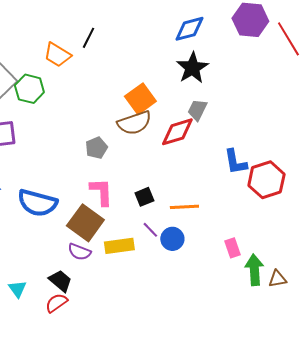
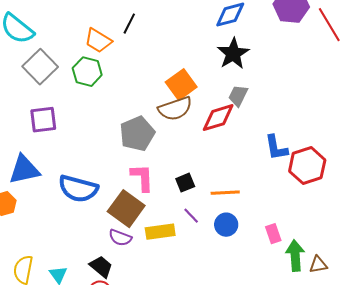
green hexagon: (29, 89) -> (87, 72), moved
gray pentagon: (96, 148) -> (137, 134), size x1.6
blue circle: (172, 239) -> (226, 225), moved

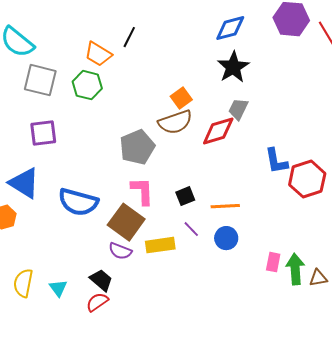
gray square: (40, 67) -> (40, 80), turned -32
orange square: (181, 85) -> (181, 98), size x0.7
blue triangle: (24, 170) -> (24, 183), turned 44
pink rectangle: (273, 234) -> (273, 262), moved, turned 30

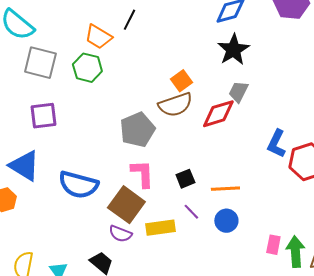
blue L-shape: (276, 161) -> (276, 144), turned 36

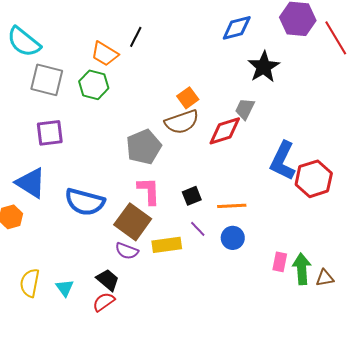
black star: (233, 50) -> (264, 67), moved
blue L-shape: (276, 144) -> (283, 161), size x1.4

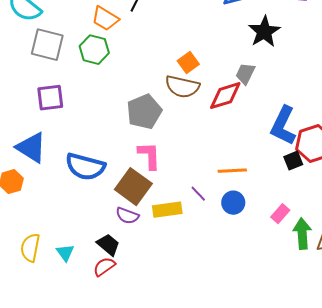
brown semicircle: (182, 122) -> (182, 87), turned 32
black square: (192, 196) -> (293, 161), moved
pink rectangle: (280, 262) -> (280, 214), moved, turned 30

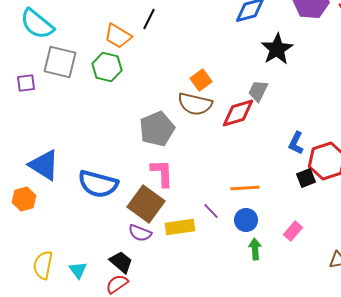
purple square: (50, 98) -> (26, 83), moved, size x0.7
blue L-shape: (283, 126) -> (296, 143), size x0.6
green arrow: (302, 234) -> (255, 249), moved, size x0.7

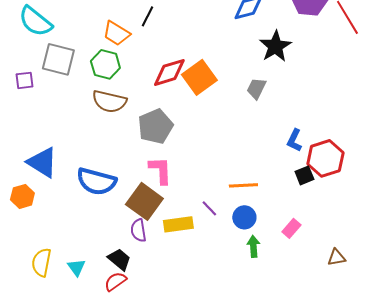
orange square: (201, 80) -> (199, 77), size x1.6
brown semicircle: (195, 104) -> (109, 101), moved
red diamond: (238, 113) -> (169, 72), moved
purple semicircle: (140, 233) -> (138, 230), turned 60

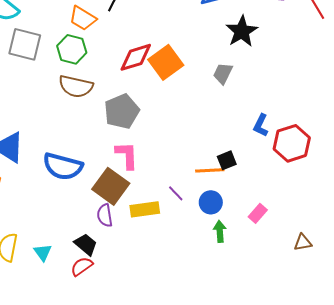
black square: (304, 175) -> (227, 160), moved

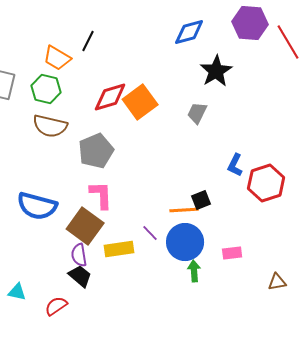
blue circle: (211, 202) -> (185, 242), size x1.6
pink rectangle: (258, 213) -> (232, 253), turned 42
black trapezoid: (86, 244) -> (80, 276), moved
cyan triangle: (43, 252) -> (17, 292), turned -42

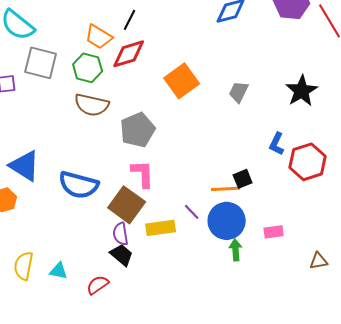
black star: (216, 71) -> (302, 91), moved
red diamond: (110, 97) -> (129, 54), moved

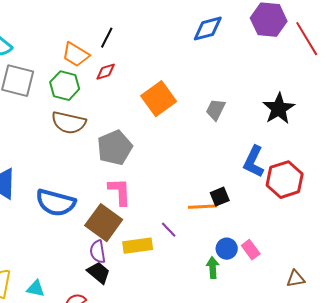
red diamond: (129, 54) -> (106, 72), size x0.6
blue L-shape: (277, 144) -> (254, 162), size x1.4
blue circle: (227, 221) -> (227, 249), moved, size x0.6
pink rectangle: (274, 232) -> (251, 250), turned 60

